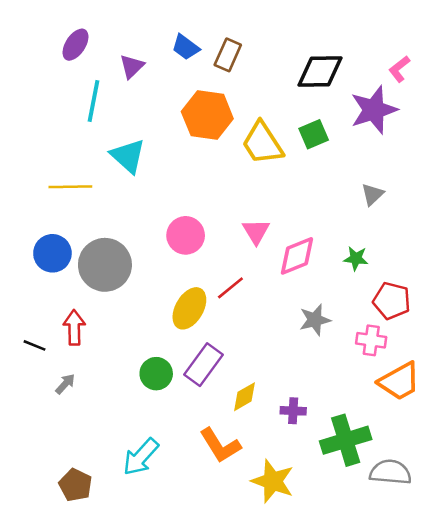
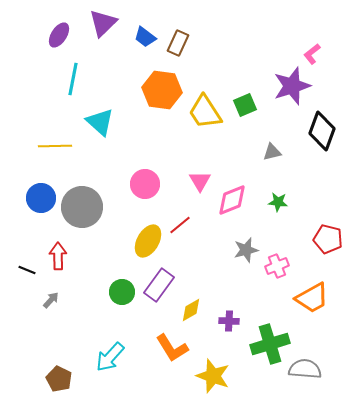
purple triangle: (132, 66) -> (103, 23), moved, size x1.4
black diamond: (320, 72) -> (322, 131), moved, turned -69
gray triangle: (373, 194) -> (272, 152), moved, turned 30
red pentagon: (392, 301) -> (328, 239), moved
pink cross: (371, 340) -> (277, 266), moved, turned -30

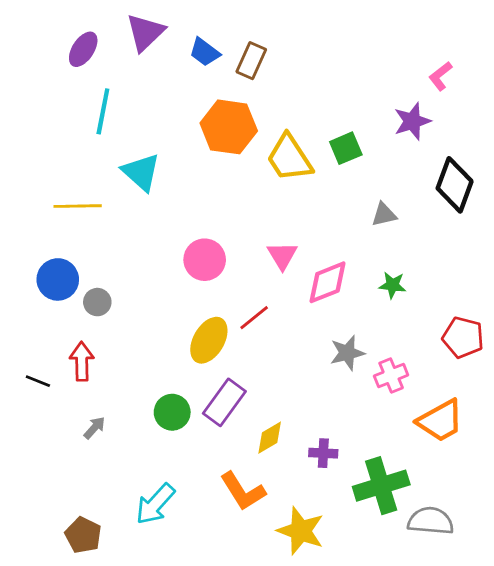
purple star: (292, 86) -> (412, 121), size x0.7
gray circle: (82, 207) -> (97, 302), moved, size x0.5
gray arrow: (51, 300) -> (94, 428), moved

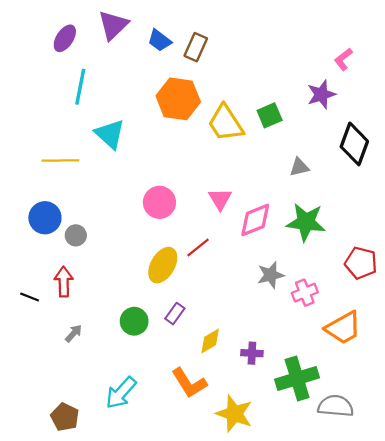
green star: (392, 285) -> (306, 222), size x1.8
purple rectangle: (224, 402) -> (175, 314), size x0.6

